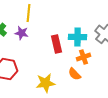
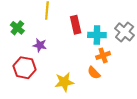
purple star: (22, 33) -> (40, 45), moved
red rectangle: (57, 44) -> (76, 25), moved

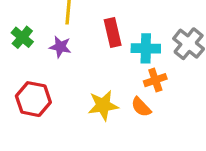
purple star: (40, 45) -> (60, 47), moved
yellow star: (64, 82) -> (103, 105), moved

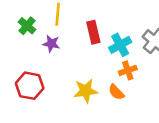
green cross: (22, 37) -> (27, 26), moved
cyan cross: (146, 48) -> (120, 45), turned -30

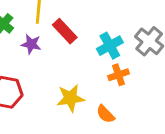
red rectangle: (93, 32) -> (65, 31), moved, turned -30
orange semicircle: (116, 92) -> (105, 114), moved

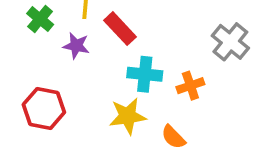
cyan cross: (110, 46) -> (145, 74), moved, turned 35

